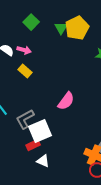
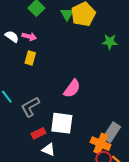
yellow rectangle: (25, 71) -> (30, 58), turned 64
white square: (40, 131) -> (62, 123), moved, turned 30

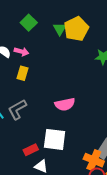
pink semicircle: (72, 89) -> (65, 104), turned 42
gray L-shape: (30, 107) -> (17, 109), moved

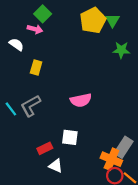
green triangle: (60, 29) -> (113, 20), moved
pink arrow: (21, 52) -> (35, 29), moved
white square: (55, 139) -> (70, 137), size x0.7

